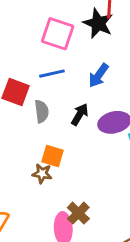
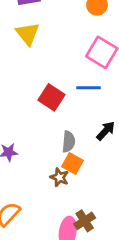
gray semicircle: (42, 111) -> (69, 142), moved

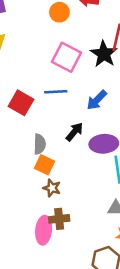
brown star: (59, 177) -> (52, 188), moved
brown cross: (85, 221) -> (59, 219), turned 30

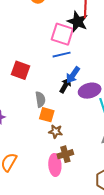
pink square: (67, 57) -> (62, 34), moved
blue line: (56, 92) -> (62, 55), moved
blue arrow: (97, 100) -> (73, 75), moved

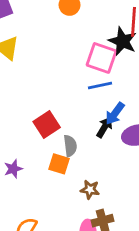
red square: (20, 70) -> (47, 124), moved, turned 36
orange square: (47, 115) -> (59, 164), moved

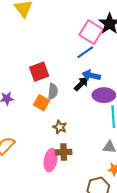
blue line: (100, 85) -> (85, 52), turned -36
blue arrow: (115, 114) -> (91, 75), turned 54

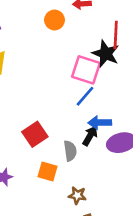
gray semicircle: (53, 91) -> (70, 151), moved

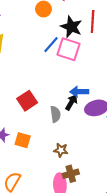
black star: (106, 54) -> (71, 27), moved
blue line: (85, 96) -> (51, 45), moved
orange square: (47, 171) -> (23, 140), moved

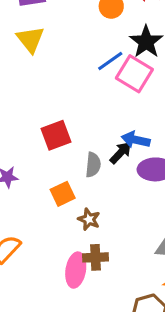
orange square: (23, 140) -> (63, 194), moved, turned 35

